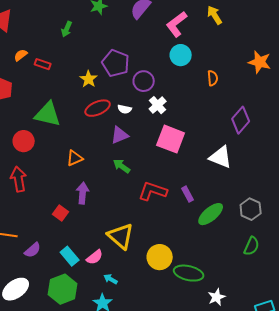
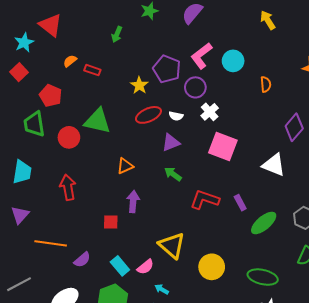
pink L-shape: (177, 24) -> (201, 56), moved
red circle: (24, 141) -> (69, 137), moved
red square: (61, 213) -> (111, 222), turned -35
green ellipse: (189, 273) -> (263, 277), moved

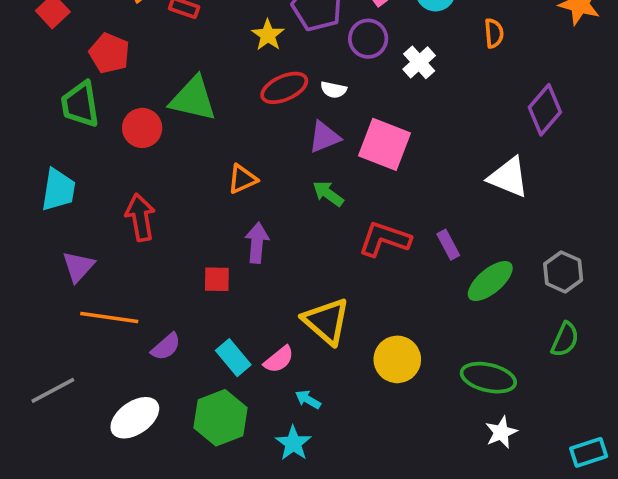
white cross: (210, 112) -> (419, 62), moved
pink square: (223, 147) -> (385, 144), moved
purple triangle: (20, 215) -> (78, 266), moved

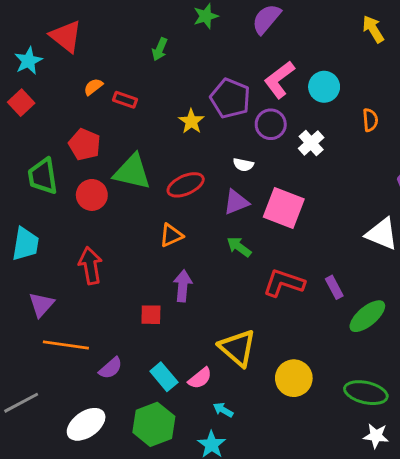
red pentagon: (109, 53) -> (85, 144), moved
red ellipse: (284, 88) -> (186, 185), moved
white star: (501, 432) -> (376, 436), turned 30

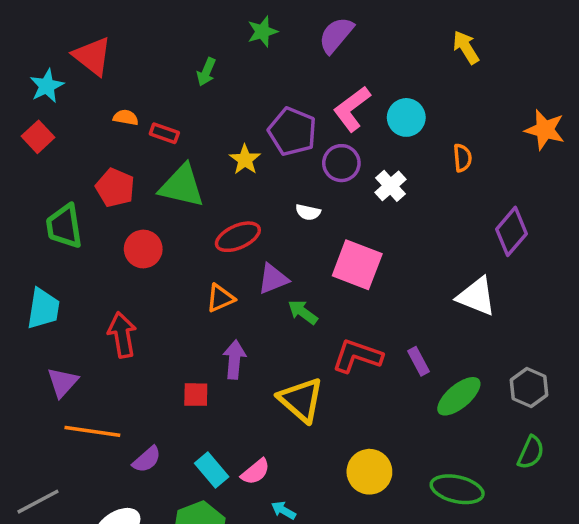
orange semicircle: (93, 87) -> (126, 117), turned 48
green triangle: (132, 172) -> (182, 186), moved
red circle: (92, 195) -> (143, 249), moved
purple triangle: (236, 202) -> (273, 279), moved
yellow triangle: (238, 348) -> (301, 400), moved

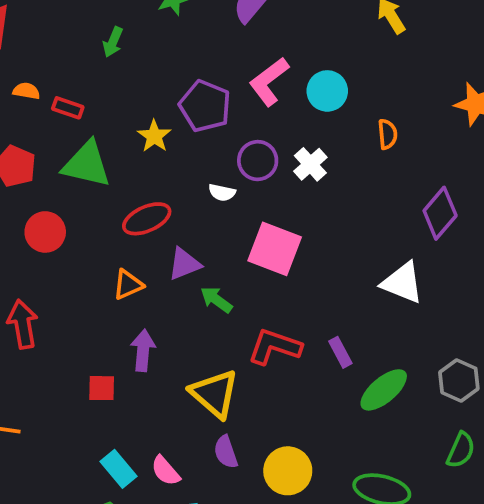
purple circle: (341, 163) -> (258, 161), moved
purple semicircle: (147, 459) -> (226, 452), moved, turned 112
pink semicircle: (255, 472) -> (166, 471), turned 88

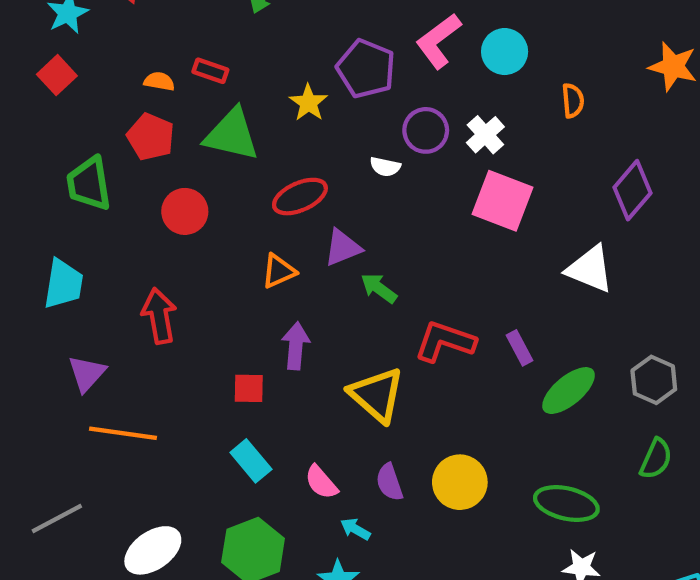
orange semicircle: (26, 91) -> (159, 81), moved
pink square: (275, 249) -> (502, 201), moved
purple semicircle: (226, 452) -> (389, 482), moved
cyan rectangle: (119, 469) -> (251, 461), moved

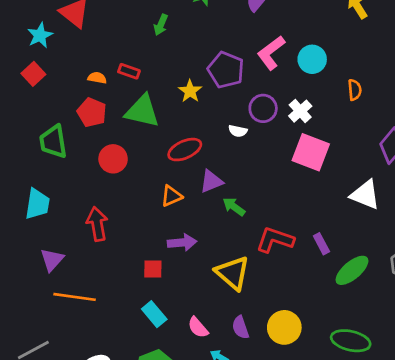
purple arrow: (296, 346) -> (182, 242), turned 80

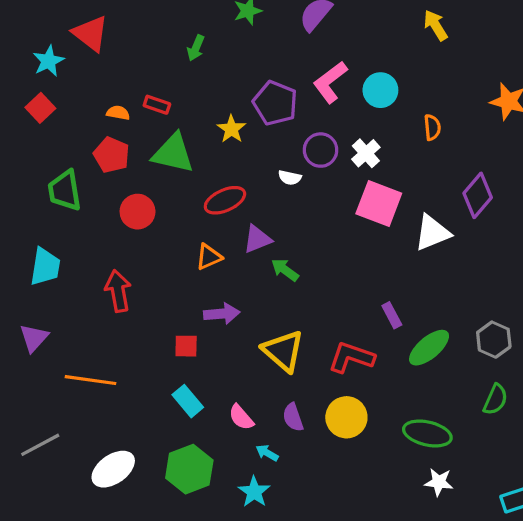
white triangle: (365, 195) -> (432, 233), moved, turned -44
red L-shape: (275, 240) -> (351, 357), moved
purple triangle: (52, 260) -> (34, 338), moved

